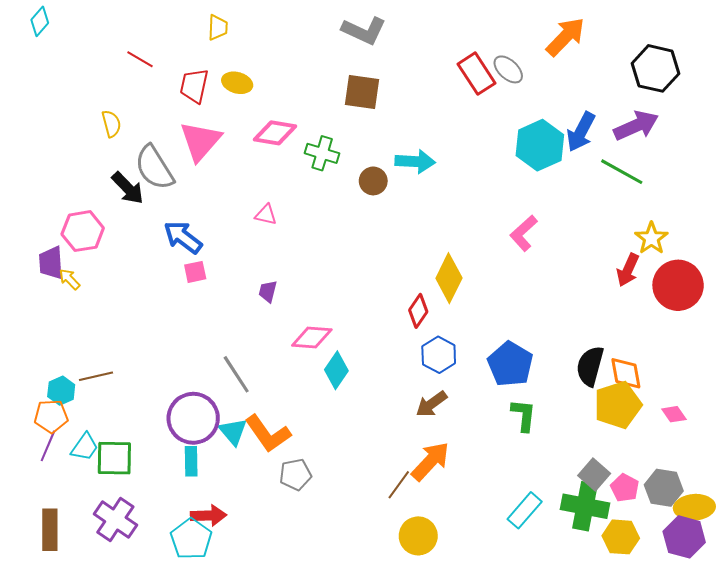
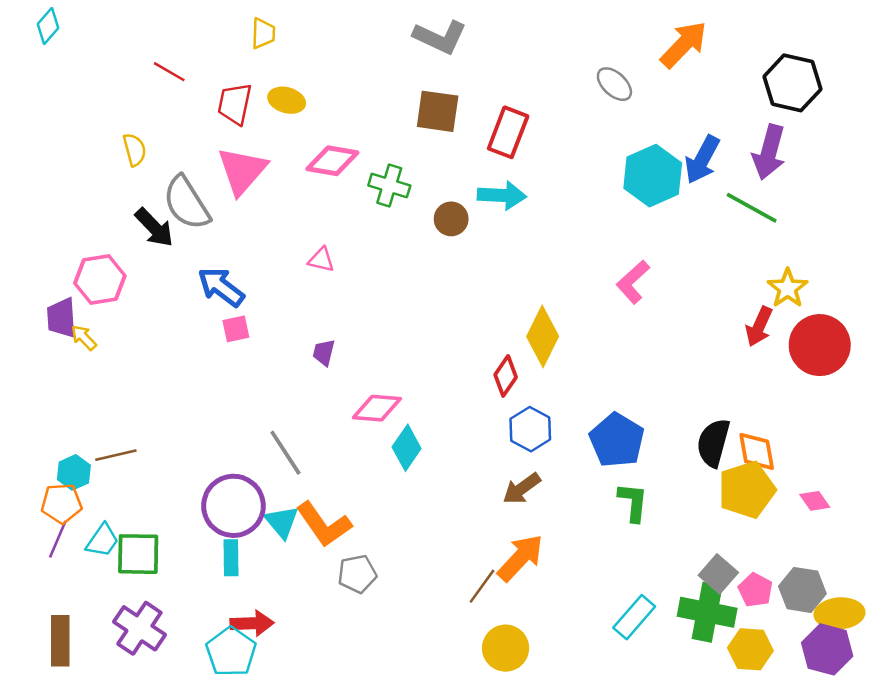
red rectangle: (477, 74) -> (508, 132), moved, turned 54
purple arrow: (636, 126) -> (769, 152), turned 129

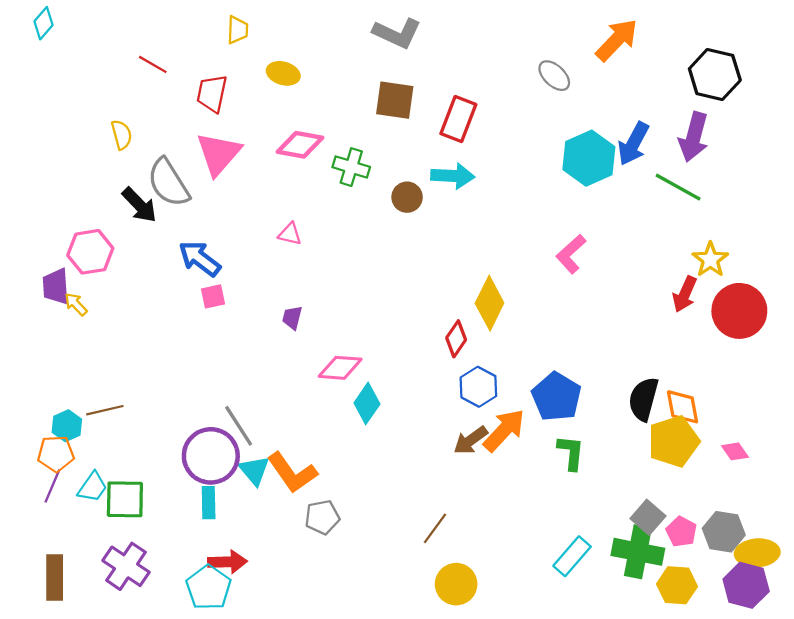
yellow ellipse: (287, 100) -> (283, 73), moved
gray line: (285, 453) -> (239, 426), moved
orange arrow: (520, 558) -> (504, 430), moved

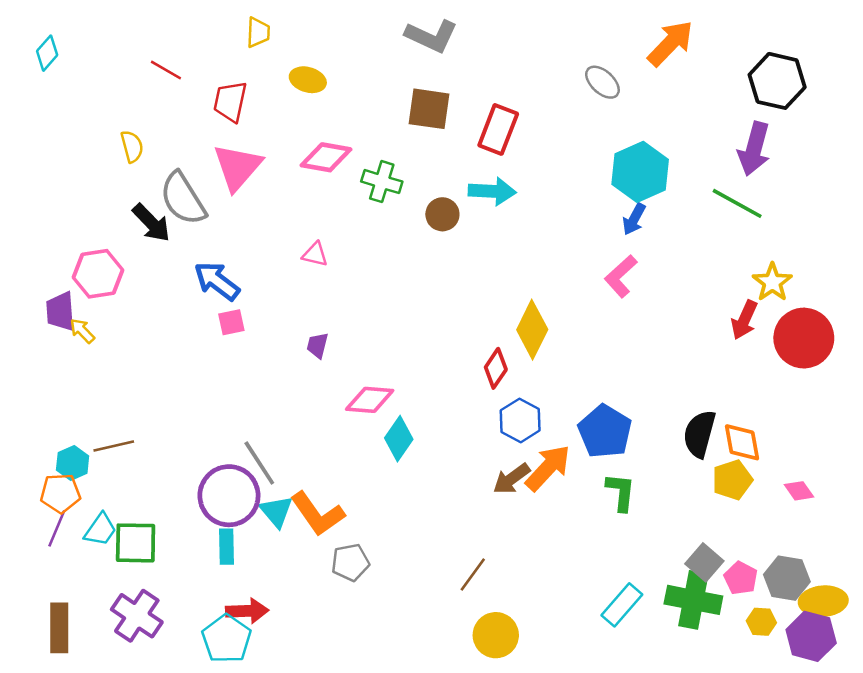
cyan diamond: (43, 23) -> (47, 53), moved
blue arrow: (633, 144) -> (634, 219), moved, size x0.7
yellow pentagon: (674, 441) -> (732, 480), size x0.7
yellow hexagon: (677, 585) -> (761, 622), moved, size x0.7

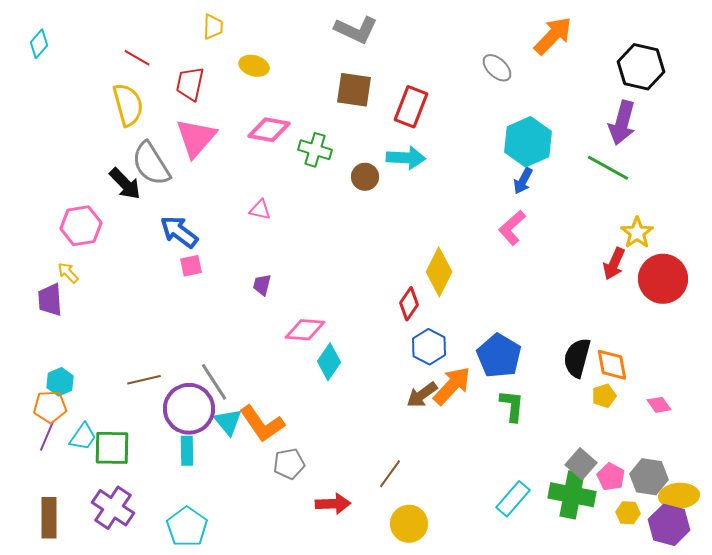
yellow semicircle: (132, 146) -> (128, 105), moved, size x1.6
purple trapezoid: (60, 311) -> (50, 300), moved
brown line: (114, 446) -> (144, 380), moved
yellow pentagon: (732, 480) -> (604, 396), size x0.7
red arrow: (247, 611) -> (333, 504), moved

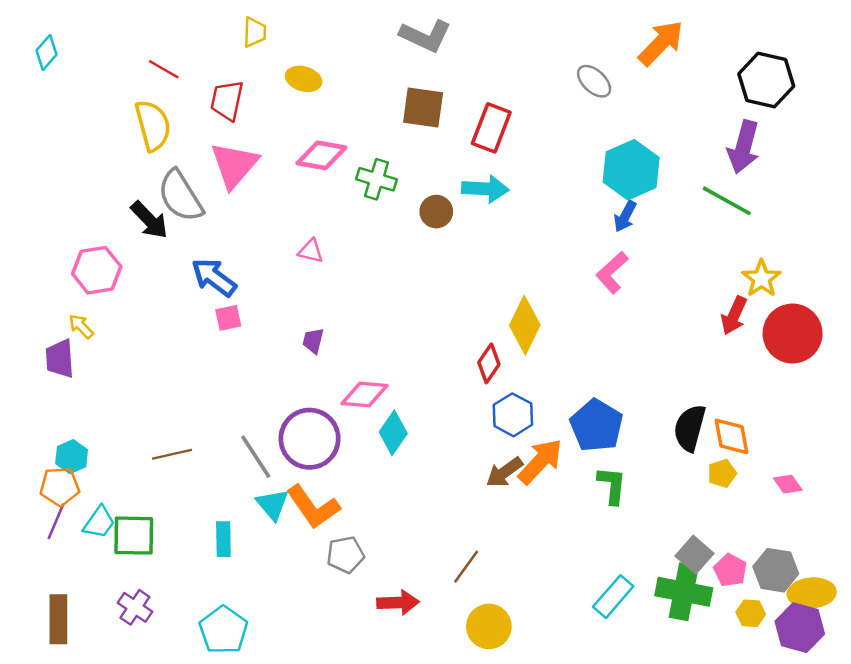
purple circle: (189, 409) -> (310, 439), moved
purple cross: (113, 508) -> (135, 607), size x0.7

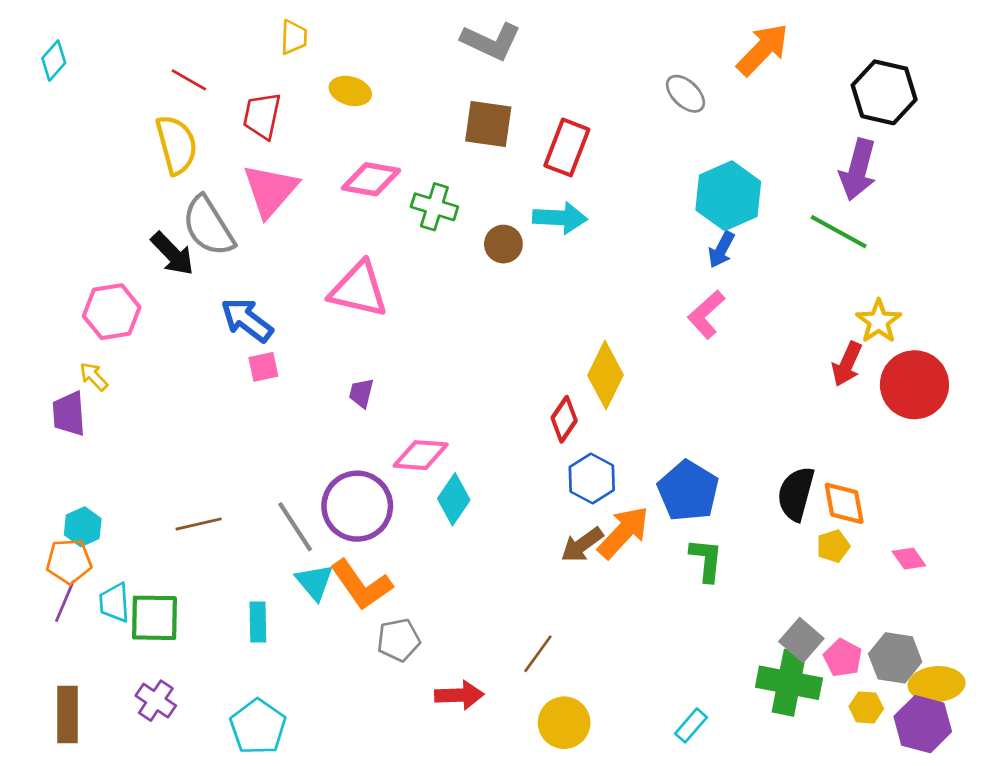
pink triangle: (311, 251) -> (359, 290), size x2.0
cyan trapezoid: (99, 522) -> (114, 603), turned 141
cyan rectangle: (613, 597) -> (691, 725), moved, size x0.7

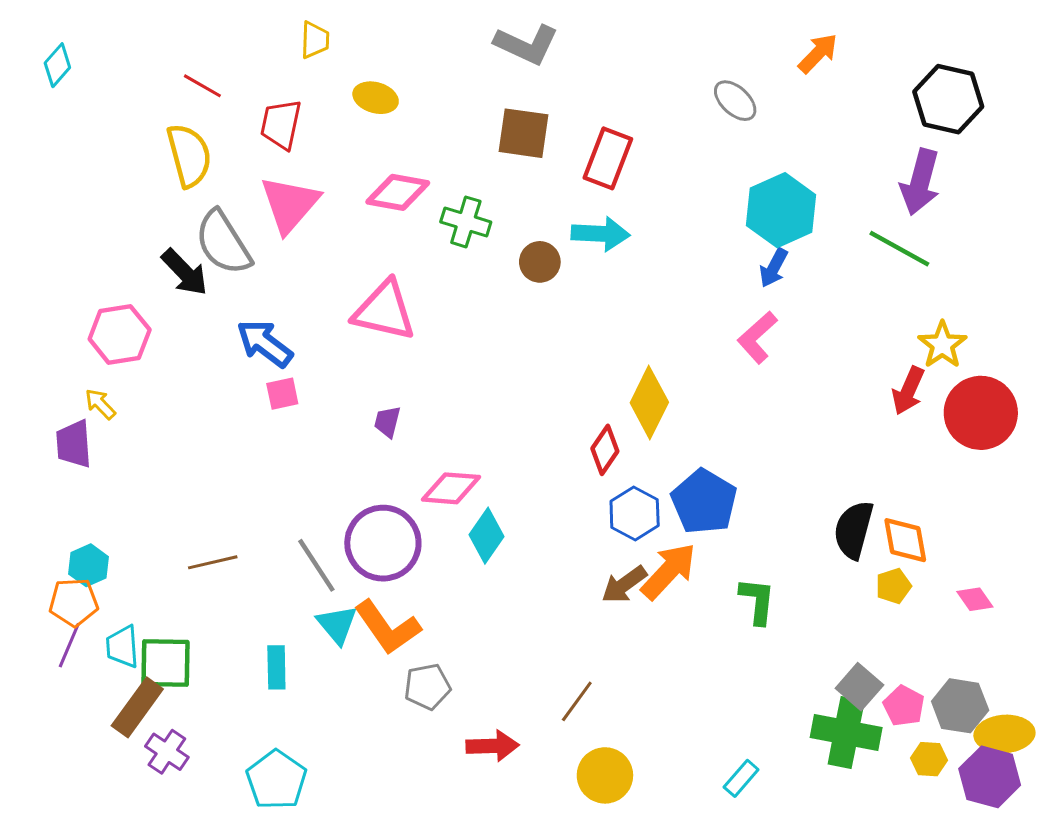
orange arrow: (763, 50) -> (818, 53), size x0.7
blue pentagon: (688, 491) -> (704, 502), moved
brown rectangle: (68, 714) -> (137, 707), moved, turned 36

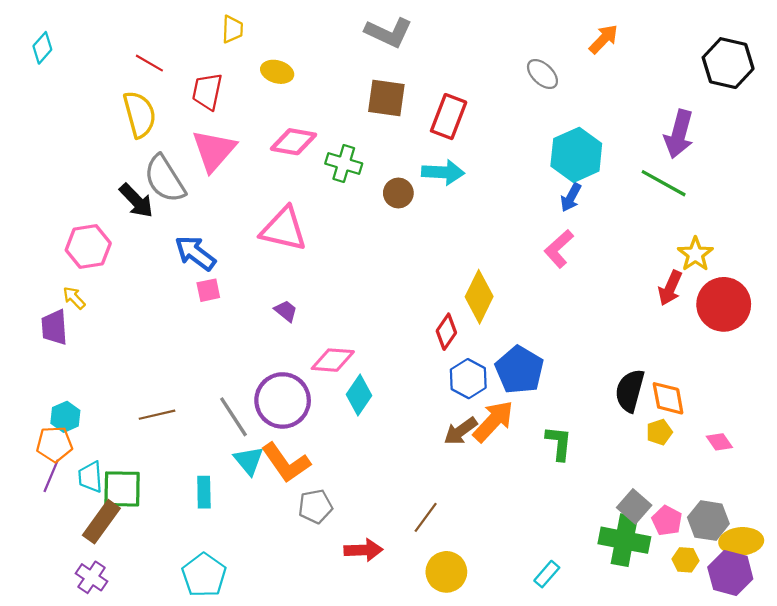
black hexagon: (948, 99) -> (728, 63), moved
purple trapezoid: (387, 422) -> (286, 311), turned 115
purple cross: (167, 752) -> (92, 577), moved

